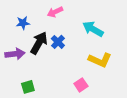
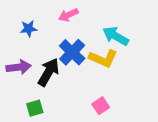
blue cross: (58, 42) -> (72, 52), size x1.5
black arrow: (39, 43) -> (48, 72), moved
yellow L-shape: (100, 60) -> (103, 58), moved

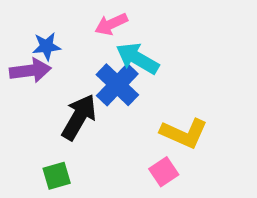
cyan arrow: (116, 36) -> (137, 58), moved
yellow L-shape: (103, 58) -> (184, 133), moved
purple arrow: (19, 67) -> (30, 71), moved

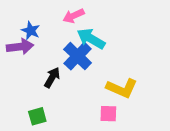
blue star: (47, 46) -> (31, 31), turned 30
black arrow: (79, 117) -> (52, 77), size x0.7
pink square: (164, 172) -> (108, 114), turned 36

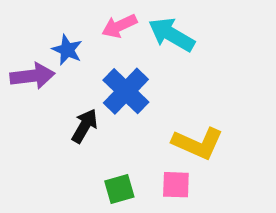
blue star: (31, 31) -> (67, 50), moved
cyan arrow: (91, 39) -> (172, 35), moved
green square: (37, 116) -> (119, 189), moved

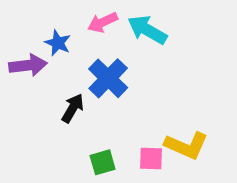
yellow L-shape: (198, 143) -> (186, 145), moved

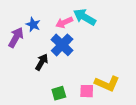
pink arrow: (103, 22) -> (64, 22), moved
purple arrow: (28, 65) -> (16, 37), turned -54

